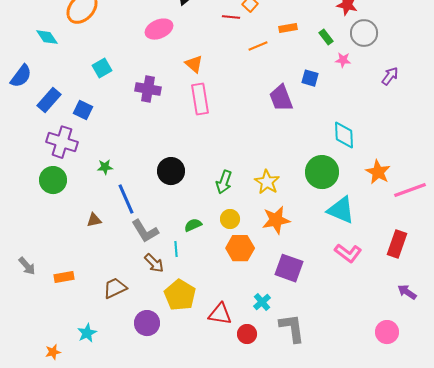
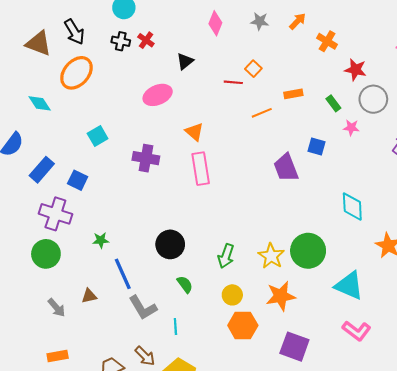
green circle: (322, 172) -> (308, 251), moved
green semicircle: (193, 225) -> (185, 284), moved, turned 78
brown arrow: (154, 263) -> (145, 356), moved
gray arrow: (27, 266) -> (56, 308), moved

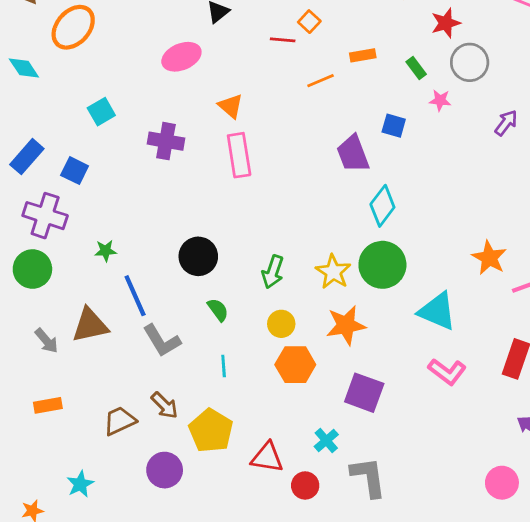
red star: (355, 70) -> (446, 23), turned -30
cyan diamond: (352, 207) -> (382, 206), moved, turned 40
brown triangle: (89, 296) -> (90, 325), size x1.8
cyan line: (175, 327) -> (224, 366), moved

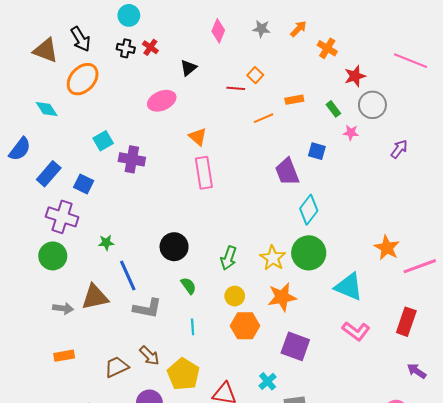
purple cross: (166, 141) -> (132, 159), moved
gray arrow: (46, 341) -> (63, 308), turned -42
gray L-shape: (162, 341) -> (147, 308), turned -48

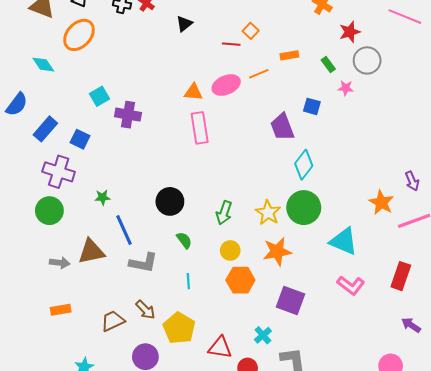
pink ellipse: (162, 101) -> (226, 85), moved
orange triangle: (198, 137) -> (193, 92), turned -36
purple arrow: (399, 149) -> (412, 181), moved, turned 120

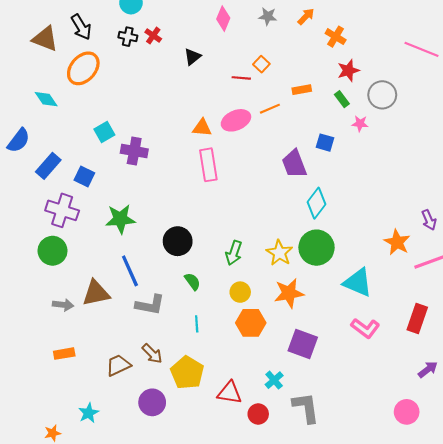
red star: (350, 32) -> (348, 70), moved
green star: (103, 197) -> (120, 219), moved, size x1.8
purple arrow: (411, 325) -> (428, 369), turned 108

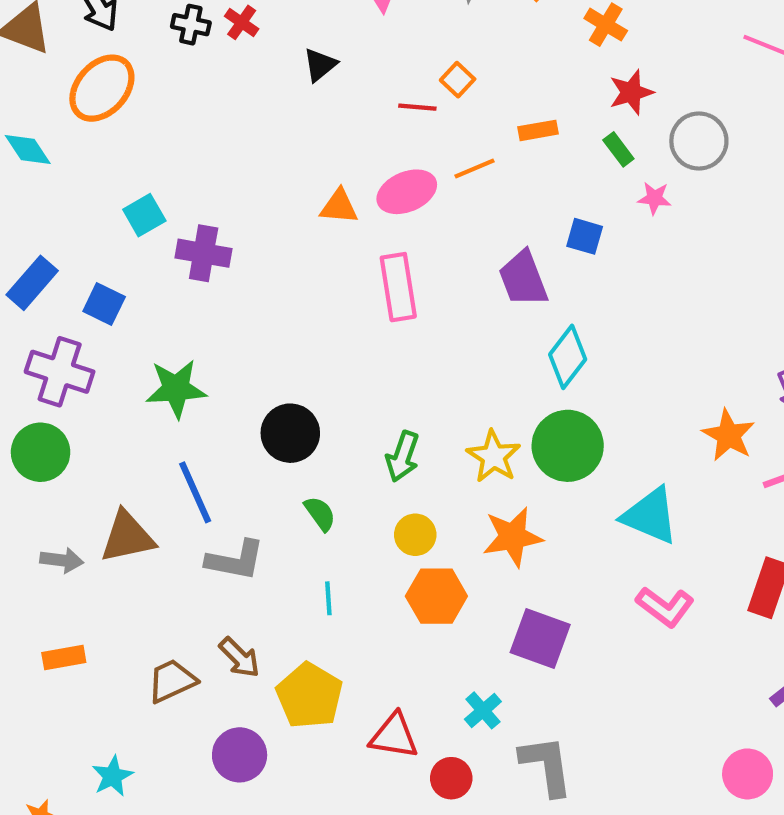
pink rectangle: (208, 165) -> (398, 287), moved

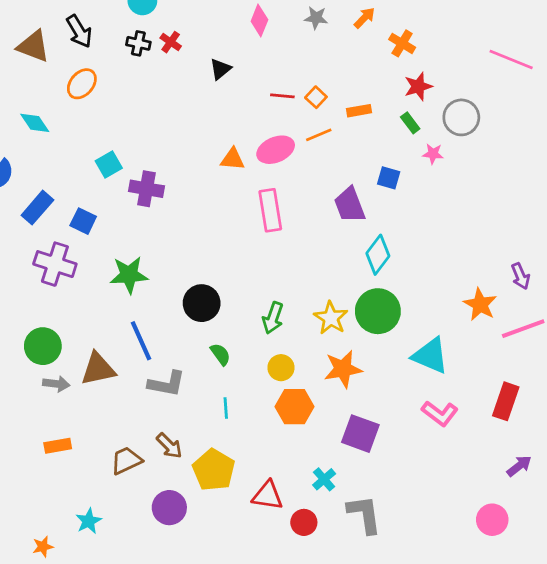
orange square: (458, 80) -> (316, 97), moved
orange ellipse: (102, 88) -> (82, 84), size x0.7
green circle: (41, 452) -> (43, 346), moved

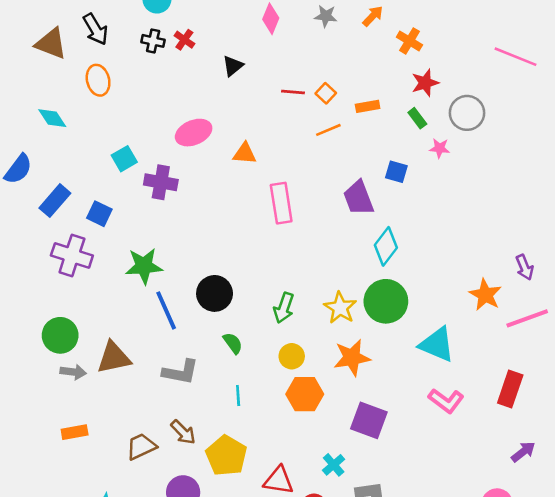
orange ellipse: (82, 84) -> (98, 80), turned -56
pink ellipse: (276, 150) -> (194, 133), moved
blue line: (141, 341) -> (166, 310), moved

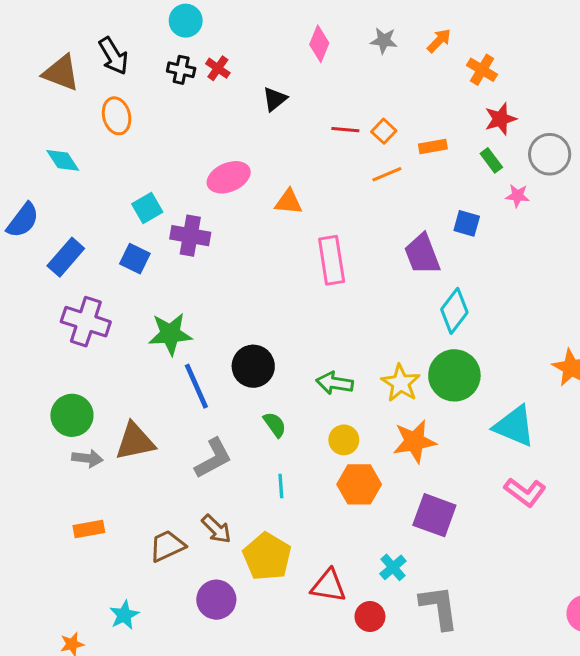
blue square: (99, 214) -> (135, 259), moved
green arrow: (284, 308) -> (335, 383), turned 80
gray L-shape: (180, 372) -> (213, 458), turned -39

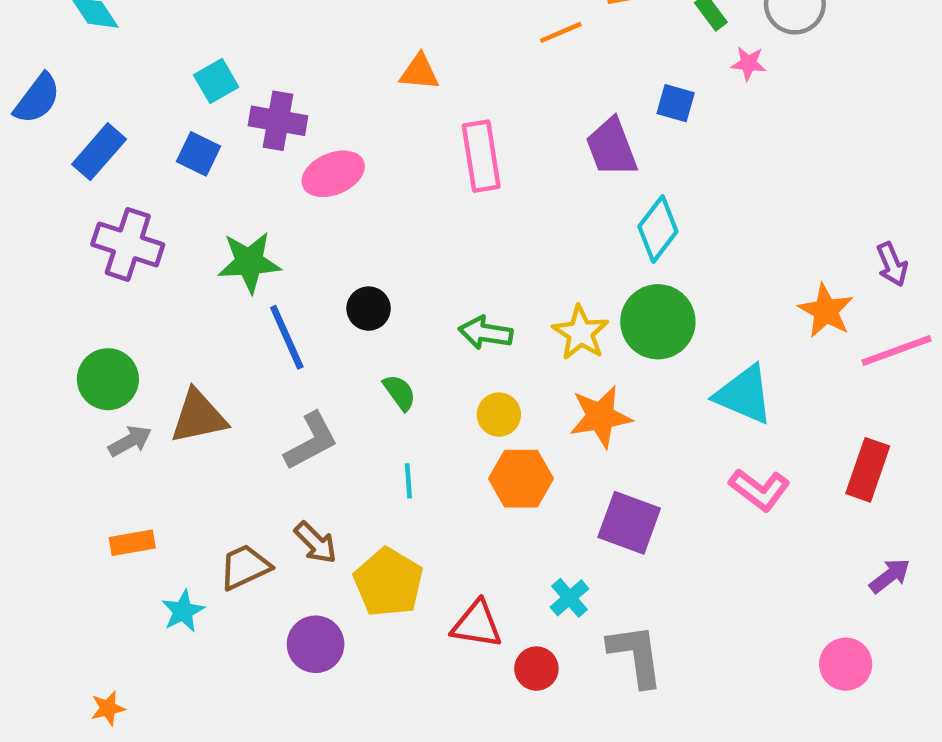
pink ellipse: (229, 177) -> (333, 174), moved
black circle: (253, 366) -> (369, 309), size x0.7
gray arrow: (87, 458) -> (130, 441), turned -36
cyan star: (124, 615) -> (183, 611), moved

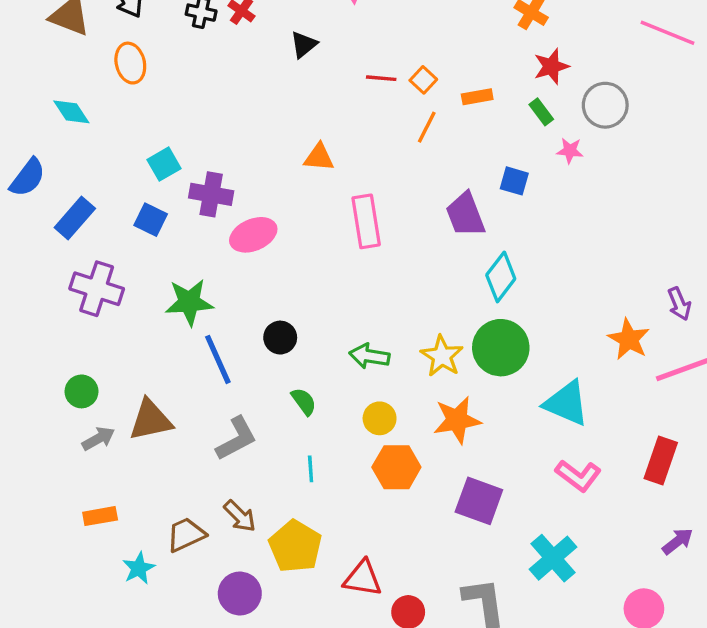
orange line: (561, 32) -> (427, 127), turned -40
green circle: (108, 379) -> (81, 391), size x0.7
cyan cross: (570, 598) -> (553, 558), moved, size x1.6

